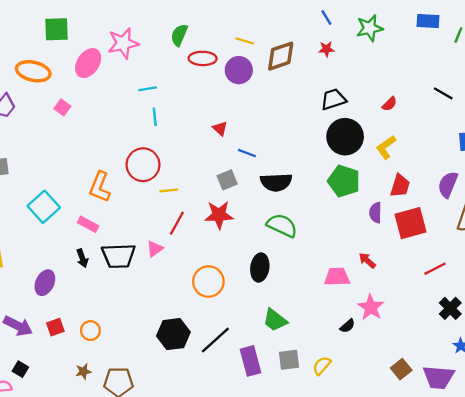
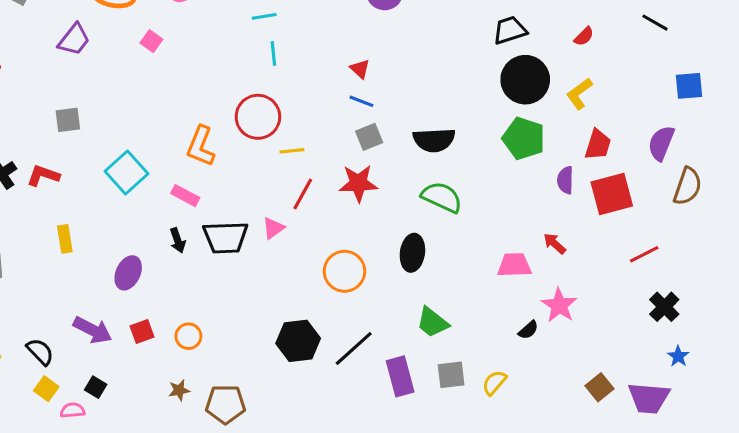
blue line: (247, 153) -> (361, 101), moved

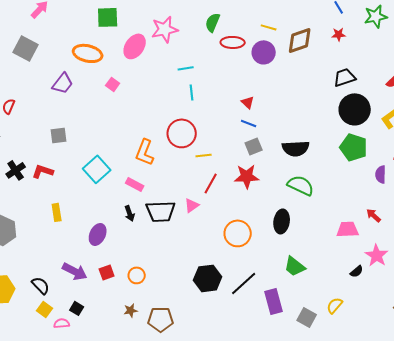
gray square: (451, 375) -> (307, 317), moved, turned 36

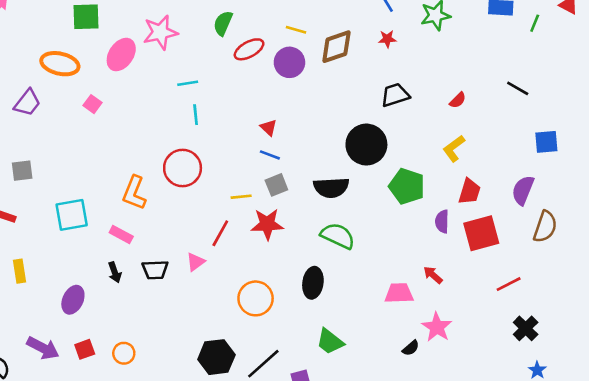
red ellipse: (233, 42) -> (249, 49), turned -30
black circle: (355, 109) -> (366, 145), moved
yellow line: (204, 155) -> (241, 197), moved
cyan square: (97, 169) -> (72, 215), turned 32
black trapezoid: (161, 211) -> (155, 270), size x0.7

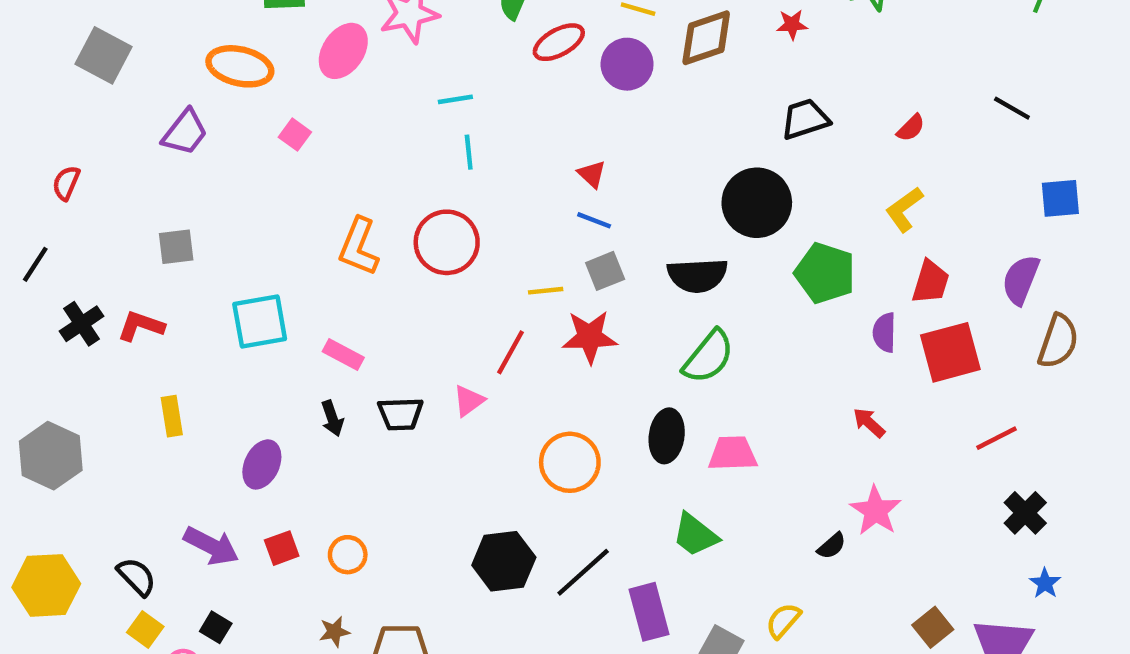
orange L-shape: (134, 193) -> (359, 247), moved
green semicircle: (338, 236) -> (708, 357), turned 104
pink trapezoid: (399, 293) -> (733, 453), moved

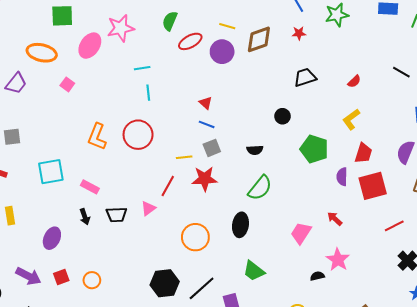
black circle: (757, 203) -> (283, 116), size x0.5
black semicircle: (697, 275) -> (255, 150), size x0.6
pink trapezoid: (733, 453) -> (301, 233), moved, turned -55
black semicircle: (832, 546) -> (317, 276), turned -152

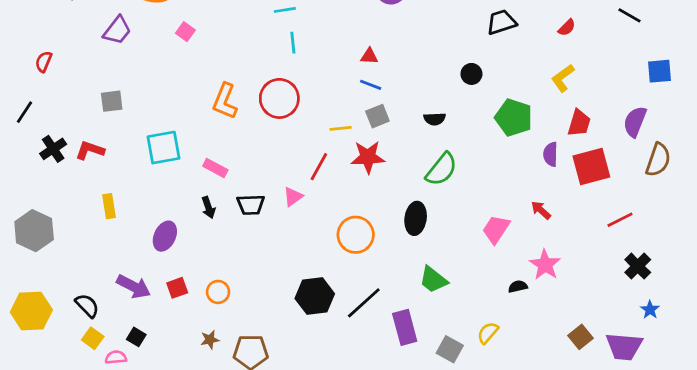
red triangle: (206, 103) -> (369, 56), turned -40

